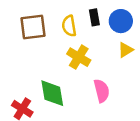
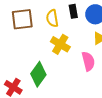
pink semicircle: (102, 91) -> (88, 61), moved
green diamond: (52, 93) -> (38, 74), turned 45

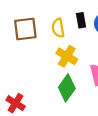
green diamond: (38, 74) -> (67, 88), moved

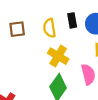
brown square: (25, 29) -> (17, 29), size x0.7

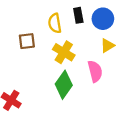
brown square: (17, 29) -> (27, 41), moved

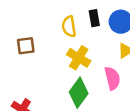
brown square: (27, 41) -> (26, 46), moved

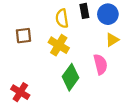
yellow cross: (79, 58) -> (59, 45), moved

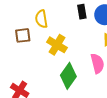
yellow semicircle: (62, 18) -> (41, 19), moved

